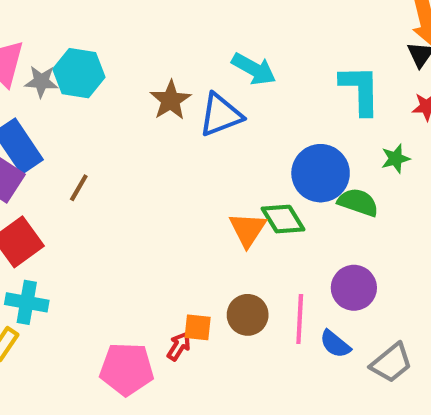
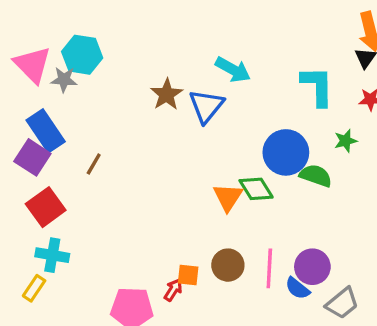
cyan hexagon: (79, 73) -> (82, 55), moved
blue triangle: (221, 115) -> (206, 106), turned -30
purple circle: (354, 288) -> (312, 267), moved

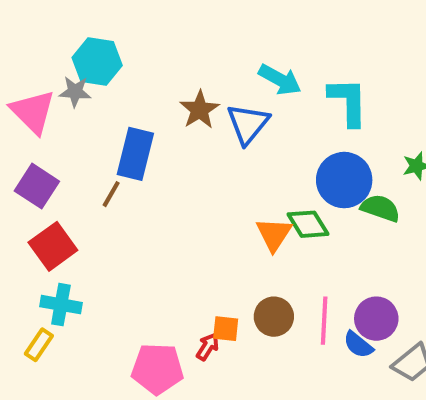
pink triangle: (32, 65) -> (33, 112), moved
cyan L-shape: (317, 86) -> (348, 102), moved
blue rectangle: (46, 131) -> (135, 154), moved, turned 48

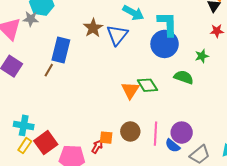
blue circle: (344, 180) -> (165, 44), moved
red square: (53, 246) -> (46, 143), moved
yellow rectangle: (39, 345) -> (25, 146), moved

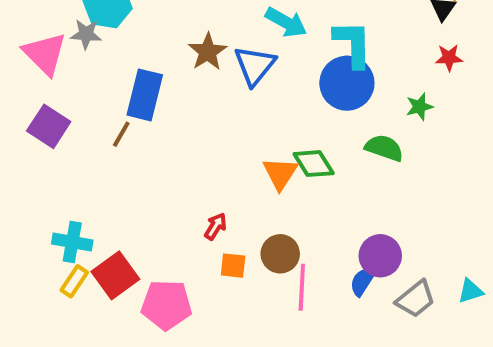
pink line: (155, 134) -> (302, 287), moved
blue semicircle: (173, 146) -> (363, 281), turned 84
red arrow: (97, 147) -> (215, 226), moved

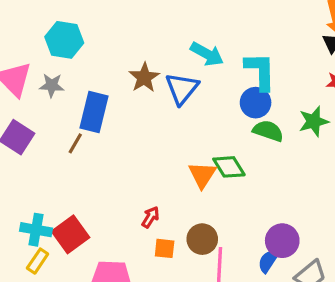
gray star: (86, 34) -> (52, 85), moved
blue circle: (347, 83) -> (256, 103), size x0.7
green star: (419, 107) -> (314, 121), size x1.4
green semicircle: (384, 148) -> (268, 131), moved
red square: (115, 275) -> (70, 234), moved

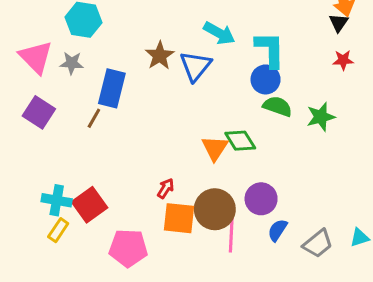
green star: (314, 121) -> (321, 117), moved
brown circle: (202, 239) -> (215, 209), size x1.4
purple circle: (282, 241) -> (261, 199), moved
orange square: (165, 248) -> (179, 218), size x1.6

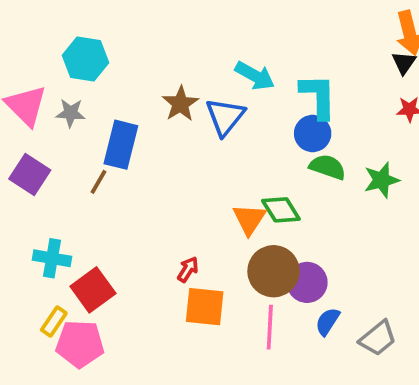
cyan cross: (57, 200) -> (52, 258), moved
brown circle: (215, 209) -> (274, 271), moved
pink pentagon: (128, 248) -> (80, 344), moved

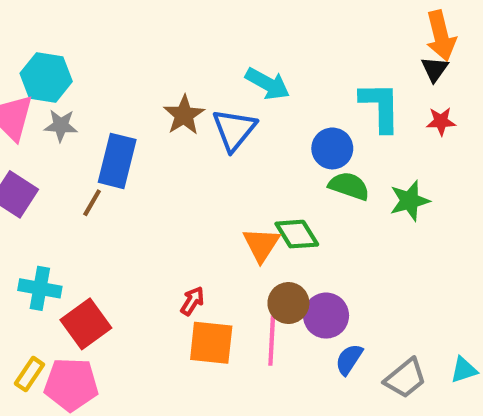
cyan hexagon: (85, 59) -> (46, 77), moved
cyan L-shape: (318, 96) -> (380, 107), moved
brown circle: (274, 271) -> (288, 303), size x0.7
yellow rectangle: (54, 322) -> (29, 374), moved
pink line: (270, 327) -> (272, 341), moved

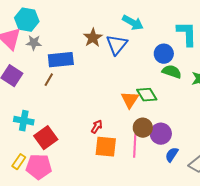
blue rectangle: (117, 161) -> (61, 60), turned 70

